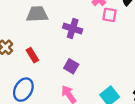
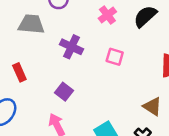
pink square: (109, 15) -> (115, 57), moved

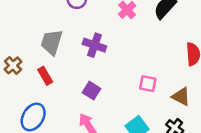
gray trapezoid: (31, 24) -> (52, 42), moved, turned -72
pink square: (115, 57) -> (148, 84), moved

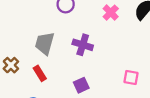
purple square: (91, 91) -> (81, 85), turned 35

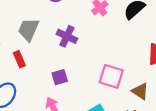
pink square: (131, 77) -> (111, 76), size x1.5

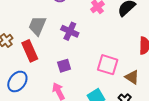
red rectangle: (19, 59) -> (30, 51), size x1.5

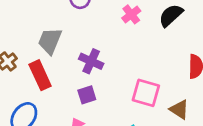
purple cross: (70, 31) -> (91, 61), moved

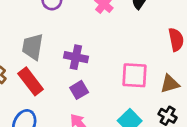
brown triangle: (179, 109) -> (170, 84), turned -36

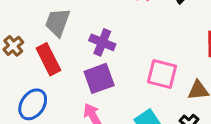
purple square: (79, 90) -> (99, 78), size x1.5

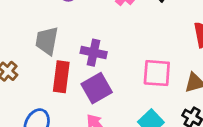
red rectangle: (48, 59) -> (61, 77), moved, turned 44

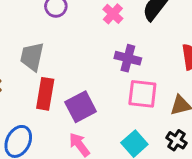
purple cross: (94, 53) -> (128, 58), moved

